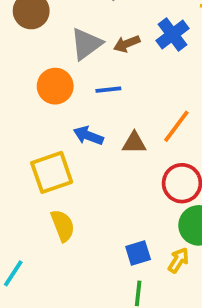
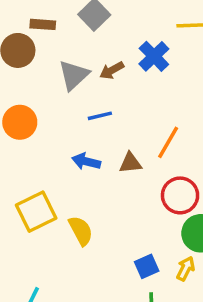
orange circle: (55, 86) -> (20, 122), moved
yellow square: (52, 172) -> (36, 212), moved
yellow semicircle: (63, 226) -> (81, 231), moved

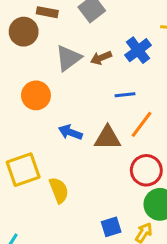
blue line: (100, 116) -> (125, 95), moved
orange circle: (20, 122) -> (36, 95), moved
brown triangle: (130, 163) -> (107, 138), size x1.4

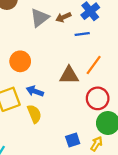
orange circle: (36, 95) -> (20, 61), moved
blue line: (125, 95) -> (82, 34), moved
blue arrow: (70, 132) -> (35, 91), moved

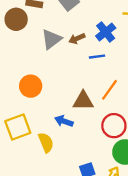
blue arrow: (35, 91) -> (64, 121), moved

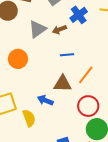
blue cross: (106, 32) -> (79, 15), moved
blue line: (97, 57) -> (67, 55), moved
orange circle: (31, 86) -> (18, 59), moved

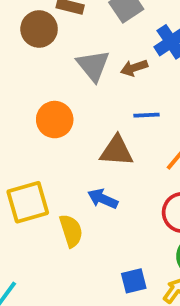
gray triangle: (37, 29) -> (93, 66), turned -36
brown triangle: (63, 84) -> (117, 151), moved

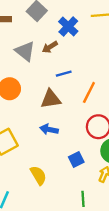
yellow semicircle: (71, 231) -> (38, 175), moved
blue square: (134, 281) -> (76, 159), moved

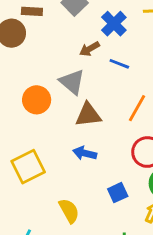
gray triangle: (25, 51) -> (72, 82), moved
blue line: (64, 74) -> (119, 64), moved, turned 35

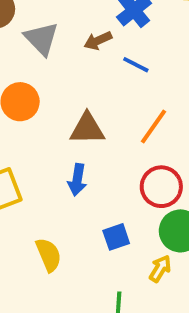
gray triangle: (72, 82) -> (41, 39), moved
blue arrow: (85, 153) -> (77, 180), turned -100

